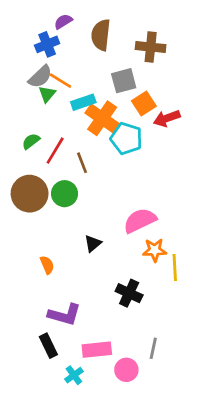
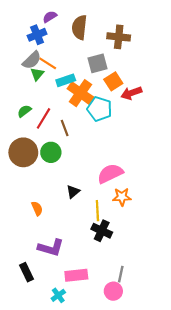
yellow line: (175, 268) -> (97, 211), moved
black rectangle: (48, 346) -> (26, 272), moved
pink circle: (126, 370) -> (113, 291), moved

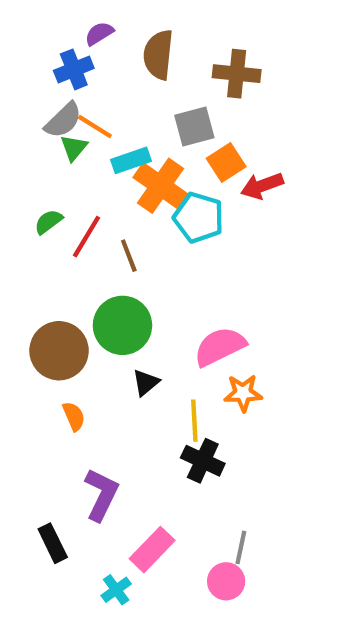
brown circle: (23, 152) -> (59, 351), moved
green circle: (51, 152) -> (122, 325), moved, size x1.4
purple L-shape: (51, 248) -> (101, 495), turned -80
pink rectangle: (76, 275) -> (152, 550), turned -40

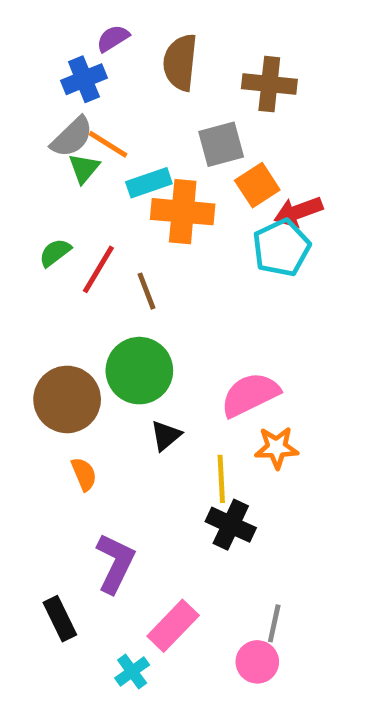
orange cross: (161, 186) -> (183, 212), turned -30
cyan pentagon: (199, 217) -> (281, 248), moved, turned 30

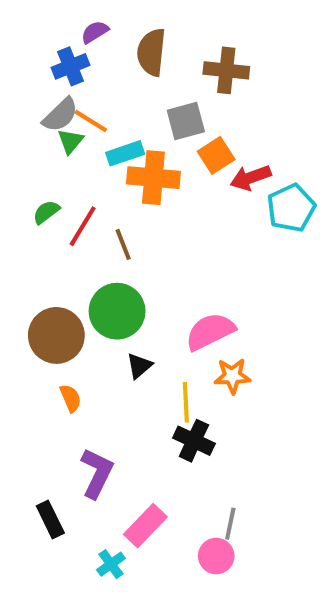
cyan pentagon: (281, 248) -> (291, 208), moved

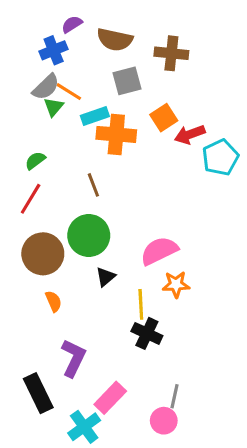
brown semicircle: (151, 52) -> (115, 40), turned -84
gray square: (186, 121) -> (127, 81), moved
red line: (83, 226) -> (31, 199), moved
black rectangle: (50, 520) -> (38, 393), size x1.4
cyan cross: (111, 564) -> (84, 427), size x1.5

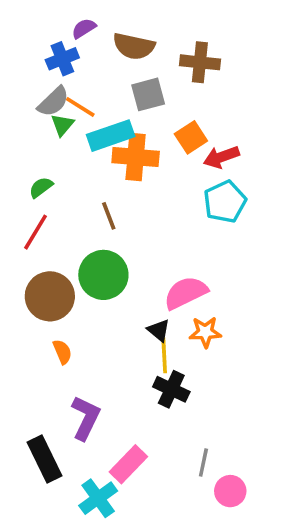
cyan rectangle: (95, 116) -> (111, 136), size x1.4
cyan pentagon: (220, 157) -> (225, 202), moved
black triangle: (106, 277) -> (159, 330), moved, turned -40
pink circle: (164, 421) -> (230, 491), moved

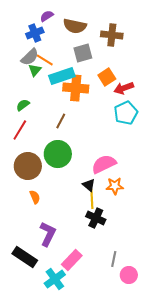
brown line: (109, 216) -> (61, 121), turned 49
black rectangle: (44, 459) -> (25, 257), turned -30

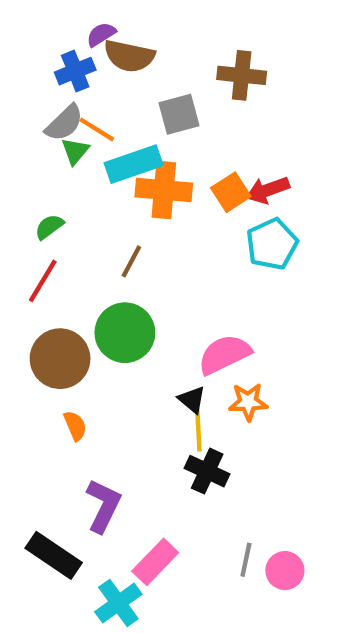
brown semicircle: (75, 26) -> (129, 56), moved
orange square: (107, 77) -> (231, 192), moved
pink circle: (129, 275) -> (285, 571), moved

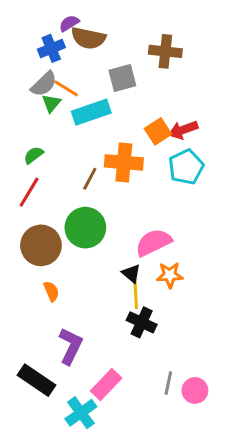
orange cross: (164, 190) -> (124, 162), moved

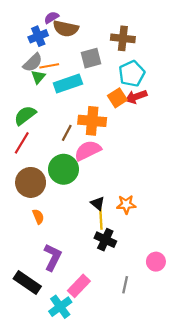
orange line: (66, 88) -> (49, 66), turned -42
green semicircle: (34, 155) -> (25, 115), size x1.5
cyan pentagon: (186, 167) -> (132, 74), moved
pink semicircle: (153, 242) -> (88, 151), moved
pink circle: (195, 390) -> (156, 262), moved

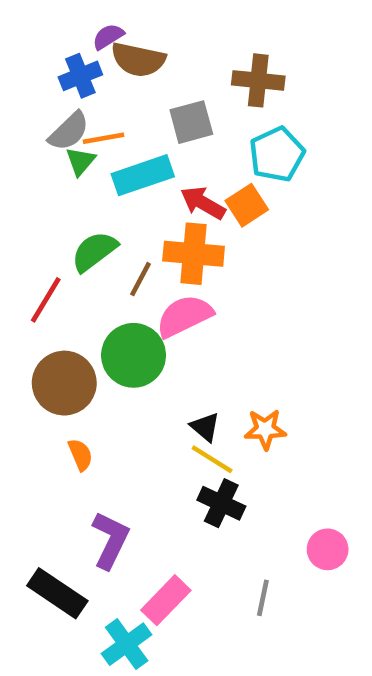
red arrow: (136, 97) -> (203, 203), moved, turned 50
green semicircle: (25, 115) -> (94, 251), moved
yellow line: (101, 219) -> (212, 459), turned -55

